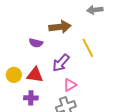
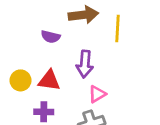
yellow line: (88, 48) -> (118, 28), moved, turned 30
purple arrow: (61, 63) -> (85, 64), turned -36

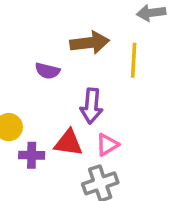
red triangle: (49, 80) -> (69, 143), moved
purple cross: (44, 112) -> (32, 155), moved

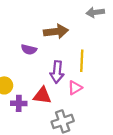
yellow line: (134, 60) -> (82, 61), moved
pink triangle: (107, 145) -> (75, 88), moved

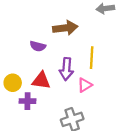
red triangle: (42, 96) -> (41, 80), moved

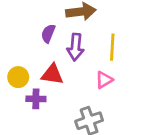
purple semicircle: (38, 46) -> (48, 33), turned 98
purple arrow: (66, 69) -> (75, 47), moved

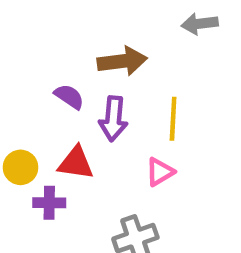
purple semicircle: (48, 33) -> (69, 97), turned 102

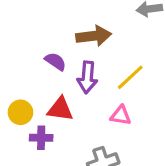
yellow line: (173, 119) -> (130, 77), turned 44
pink triangle: (160, 172) -> (121, 115), turned 40

